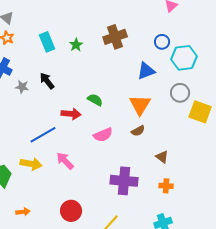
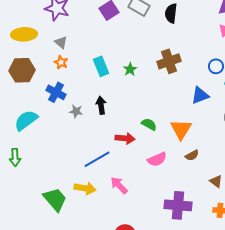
black arrow: (47, 81) -> (101, 105), turned 30
orange triangle: (140, 105) -> (181, 129), moved

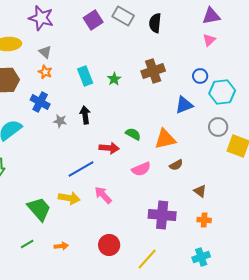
orange triangle: (181, 129) -> (165, 139), turned 45

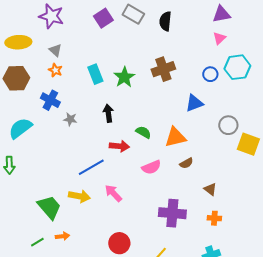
green star: (114, 79) -> (124, 77), size x1.5
cyan hexagon: (222, 92) -> (237, 67), moved
black arrow: (85, 115) -> (108, 113), moved
orange arrow: (61, 246) -> (62, 236), moved

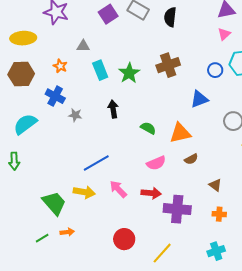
gray triangle: (55, 50) -> (83, 46), moved, turned -40
red arrow: (119, 146) -> (151, 193), moved

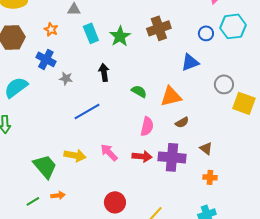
blue line: (96, 163) -> (87, 111), moved
pink semicircle: (156, 163) -> (147, 126), turned -54
purple cross: (177, 209) -> (172, 157), moved

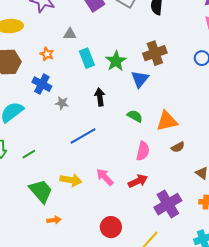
blue triangle: (190, 62) -> (140, 79), moved, turned -30
red arrow: (142, 156) -> (138, 181), turned -30
purple cross: (172, 157) -> (168, 204), moved, turned -36
green line: (33, 201) -> (29, 154), moved

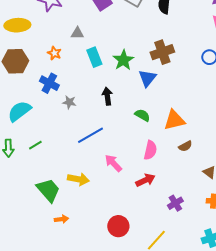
green line: (29, 154) -> (35, 145), moved
pink arrow: (105, 177) -> (113, 163), moved
purple cross: (168, 204) -> (175, 203), size x0.6

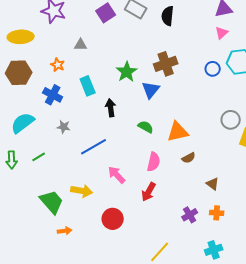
cyan rectangle: (94, 57) -> (88, 86), moved
gray star: (69, 102) -> (64, 127), moved
red arrow: (145, 180) -> (149, 192), turned 144
purple cross: (175, 203) -> (190, 215), moved
red circle: (118, 226) -> (113, 219), moved

